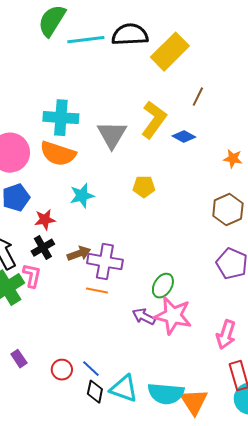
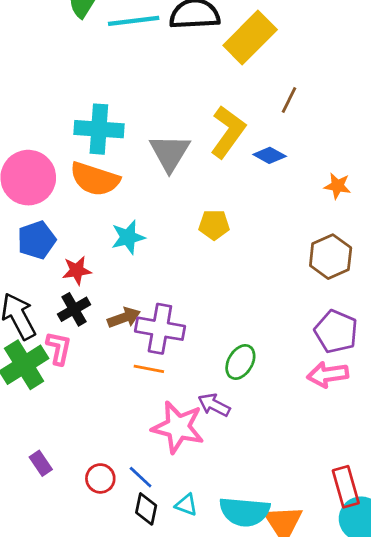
pink star: (173, 316) -> (178, 427), moved
pink arrow: (226, 335) -> (328, 374), moved, turned 64
cyan triangle: (124, 389) -> (186, 505), size x0.6

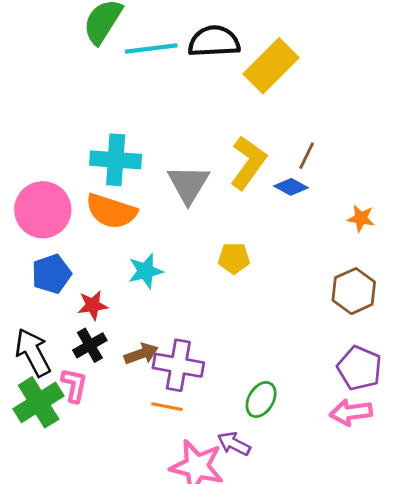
brown line: (289, 100) -> (307, 156), moved

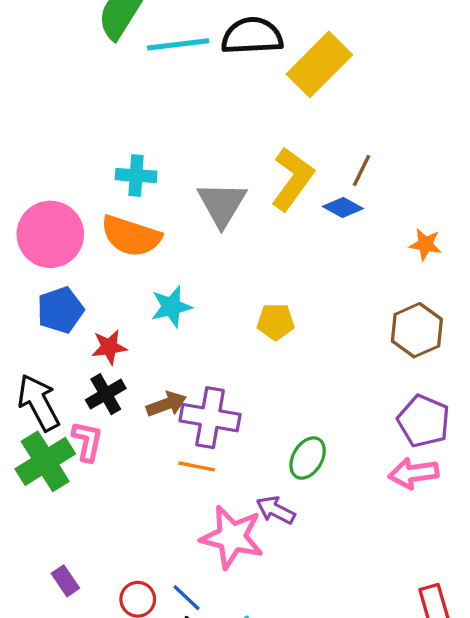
cyan cross: (116, 160) -> (136, 175), size x0.7
yellow pentagon: (234, 258) -> (276, 322), moved

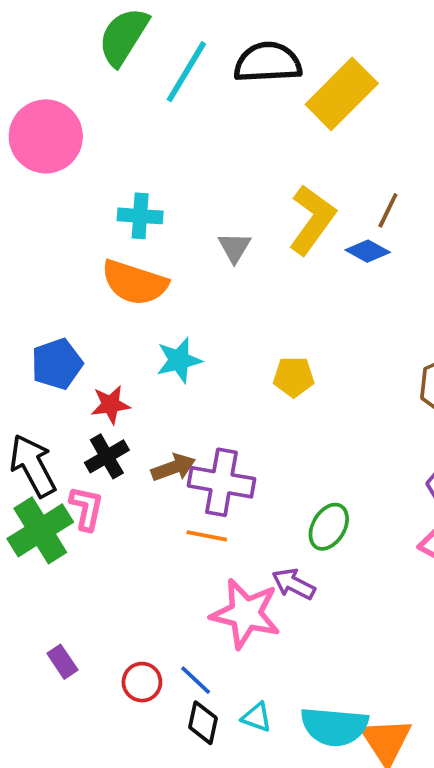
cyan line: (178, 44) -> (186, 72), turned -52
gray triangle: (222, 204) -> (234, 247), size x0.6
pink circle: (50, 234) -> (46, 136), moved

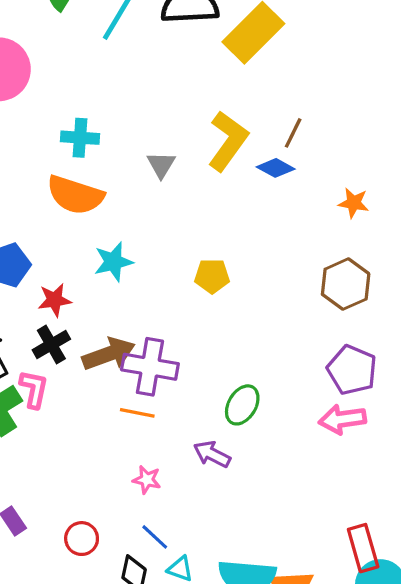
brown arrow: (173, 467) -> (109, 354), size x1.4
pink star: (246, 614) -> (147, 480), moved, size x0.5
blue line: (196, 680) -> (155, 537), moved

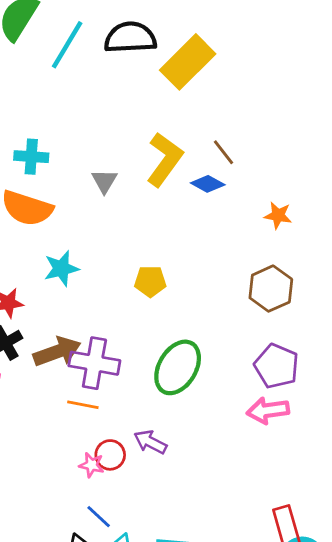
brown line: (293, 133) -> (223, 152), turned -64
green ellipse: (242, 405) -> (178, 367), moved, size x1.5
red circle: (82, 539) -> (110, 455), moved

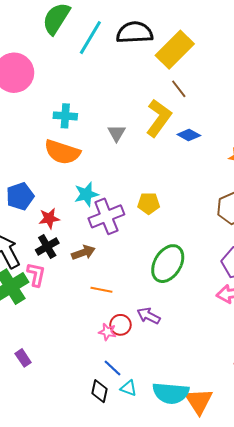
brown line: (223, 152) -> (179, 89), moved
brown arrow: (57, 352) -> (83, 253), size x0.7
purple cross: (94, 363) -> (106, 216), moved, turned -32

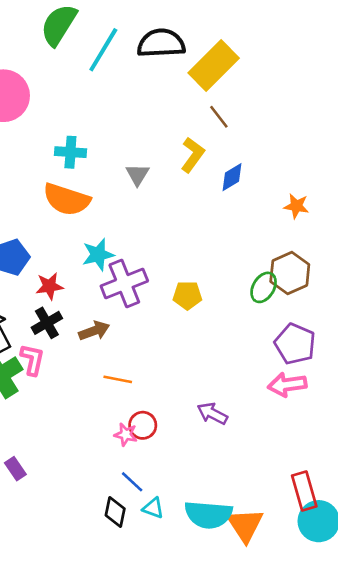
yellow L-shape: (159, 118) -> (193, 155), size x0.7
blue diamond: (189, 135) -> (232, 177), turned -60
yellow pentagon: (149, 203) -> (187, 295), moved
green ellipse: (168, 264) -> (264, 287), moved, size x0.6
purple arrow: (149, 316) -> (212, 413), moved

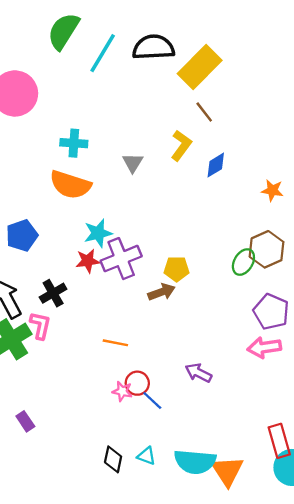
red star: (49, 286) -> (88, 261), moved
brown arrow: (94, 331) -> (162, 292), moved
blue line: (132, 482) -> (152, 401), moved

